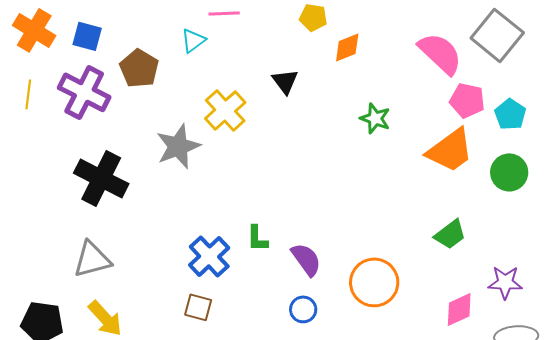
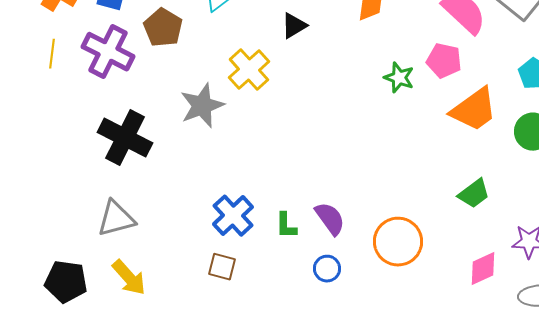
black triangle: (285, 81) -> (294, 26), moved, turned 36
pink pentagon: (467, 100) -> (444, 61), moved
green L-shape: (257, 238) -> (286, 226), moved

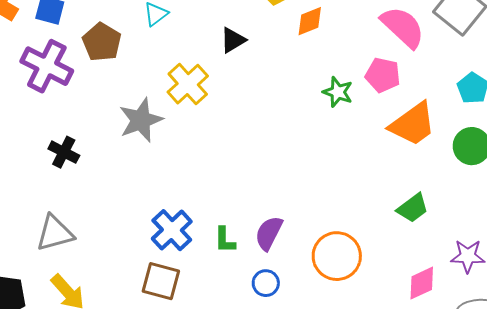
black cross: (125, 138) -> (64, 152), size x0.6
purple semicircle: (330, 219) -> (269, 233), turned -117
brown square: (222, 267) -> (161, 281), size x1.4

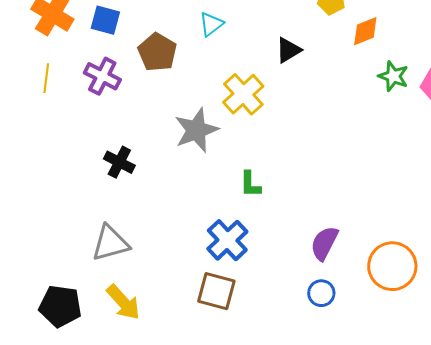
purple cross: (47, 66) -> (102, 76), size x0.7
green star: (338, 92) -> (393, 76), moved
green L-shape: (225, 240) -> (250, 184), moved

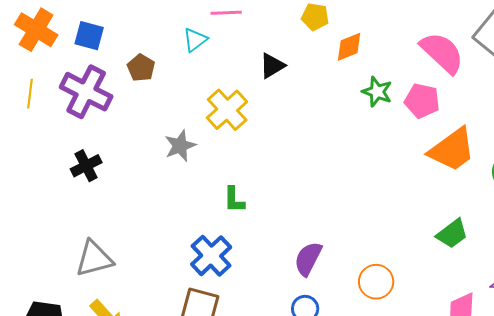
brown pentagon: (157, 52) -> (141, 68), size x0.7
purple cross: (102, 76) -> (86, 92), size x1.4
gray star: (196, 130) -> (180, 146), size x0.7
black cross: (119, 162) -> (86, 166), moved, turned 36
orange circle: (392, 266) -> (376, 282), size x0.7

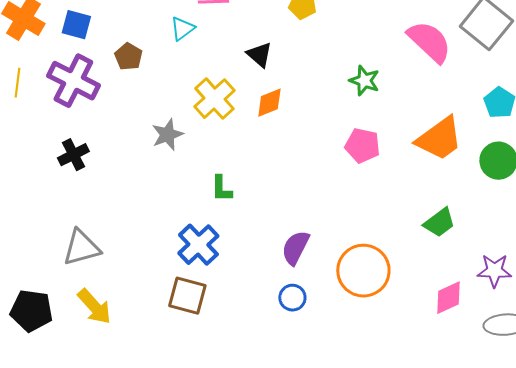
orange diamond: (349, 47) -> (269, 103), moved
black triangle: (272, 66) -> (259, 55), turned -48
pink pentagon: (422, 101) -> (362, 146), moved
orange circle: (376, 282) -> (363, 271), size x1.5

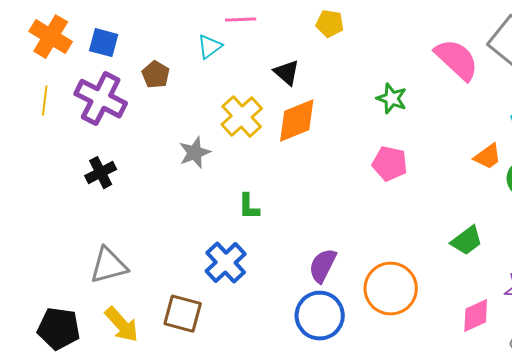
orange diamond: (269, 103) -> (297, 121), size x1.5
orange trapezoid: (439, 139) -> (488, 157), moved, size x0.6
brown square: (187, 296) -> (183, 314), moved
blue circle: (292, 298) -> (320, 316), size x1.8

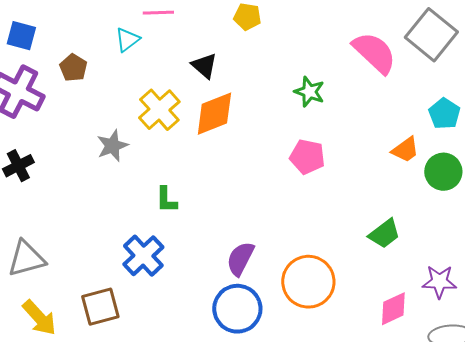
brown square: (183, 314) -> (100, 307), turned -30

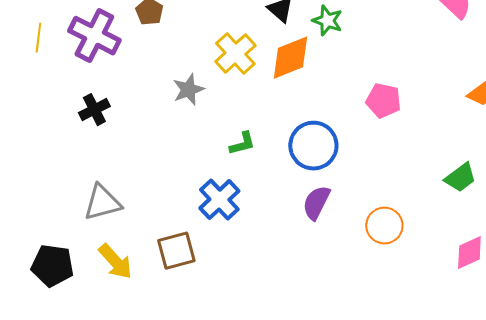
green star: (309, 92) -> (327, 21), moved
green L-shape: (166, 200) -> (242, 144), turned -104
orange circle: (308, 282) -> (384, 226), size x0.7
blue circle: (237, 309) -> (313, 146), moved

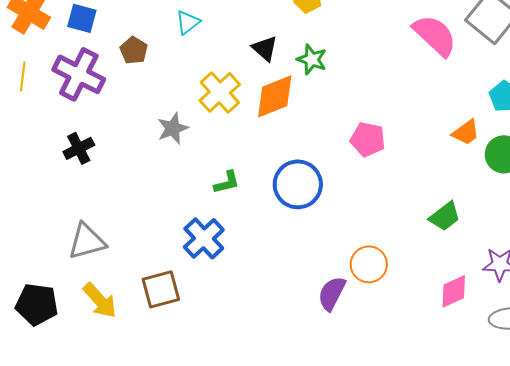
purple semicircle: (316, 203) -> (332, 293), moved

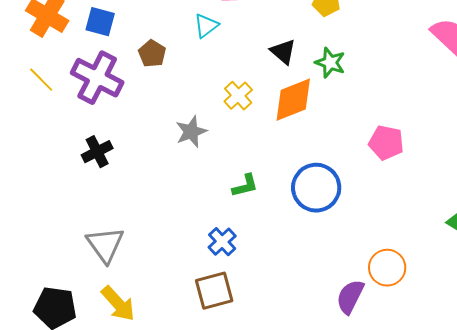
yellow line: (23, 76) -> (41, 80), turned -52
yellow cross: (220, 92) -> (238, 96), size x0.7
blue cross: (204, 238) -> (222, 242), size x0.7
gray triangle: (87, 241) -> (105, 245), turned -51
brown square: (161, 289) -> (214, 291), moved

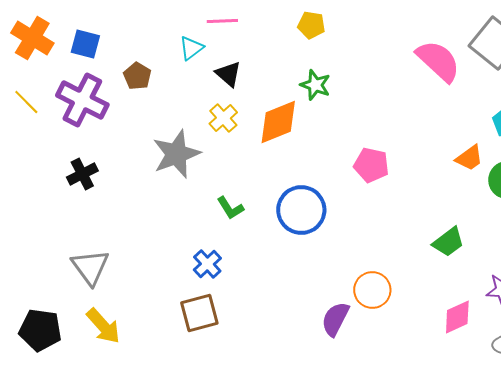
black triangle: (283, 52) -> (228, 74), moved
gray star: (191, 132) -> (176, 154), size x1.5
green L-shape: (245, 186) -> (230, 208), turned 72

